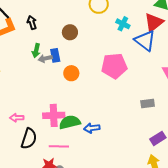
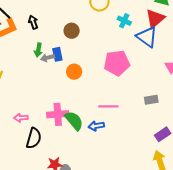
green semicircle: (70, 122) -> (74, 121), turned 65
pink line: (59, 146) -> (108, 106), moved

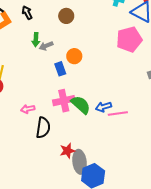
blue rectangle: (57, 54) -> (60, 69), moved
pink pentagon: (117, 63) -> (129, 39), moved
pink line: (108, 106) -> (118, 114), moved

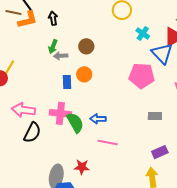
brown circle: (66, 16) -> (86, 46), moved
blue arrow: (103, 107) -> (98, 119), moved
pink arrow: (28, 109) -> (23, 110), size x1.6
red star: (67, 151) -> (82, 167), moved

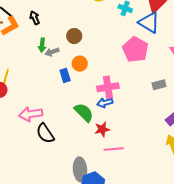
pink pentagon: (142, 76) -> (135, 49), turned -30
pink cross: (60, 113) -> (108, 87), moved
black semicircle: (32, 133) -> (45, 133), turned 135
pink line: (108, 142) -> (114, 149), moved
red star: (82, 167) -> (102, 129), moved

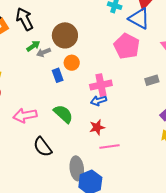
black arrow: (35, 18) -> (25, 19), size x1.6
brown circle: (74, 36) -> (65, 35), size x1.6
green arrow: (42, 45) -> (33, 46), turned -128
green semicircle: (84, 112) -> (63, 114), moved
black semicircle: (45, 133) -> (43, 147), moved

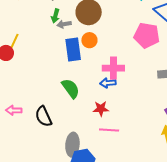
green arrow: (33, 46) -> (55, 16), turned 128
pink pentagon: (127, 46) -> (147, 35), turned -30
blue rectangle: (58, 75) -> (73, 50), size x1.6
pink arrow: (25, 115) -> (14, 110), moved, size x0.7

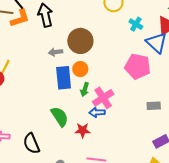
green arrow: (55, 16) -> (85, 89), moved
pink cross: (113, 68) -> (103, 98), turned -35
red star: (101, 109) -> (83, 130), moved

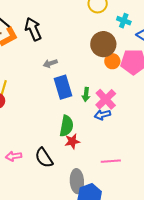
brown circle: (80, 41) -> (103, 44), moved
orange circle: (80, 69) -> (112, 61), moved
green semicircle: (60, 117) -> (66, 126), turned 55
red star: (83, 130) -> (72, 141), moved

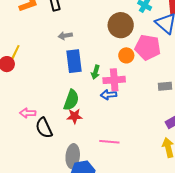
orange circle: (112, 61) -> (126, 55), moved
pink cross: (106, 99) -> (114, 80), turned 30
pink arrow: (14, 156) -> (28, 113), moved

